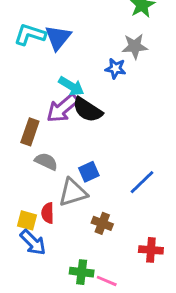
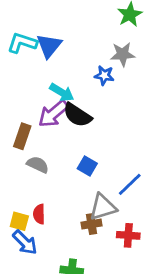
blue square: (89, 172) -> (87, 166), moved, turned -36
gray triangle: (73, 192) -> (103, 207), moved
brown cross: (102, 223) -> (92, 224), turned -30
red cross: (151, 250) -> (128, 235), moved

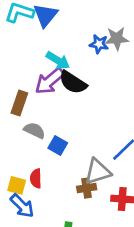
gray star: (123, 54) -> (117, 39), moved
blue square: (87, 166) -> (58, 145), moved

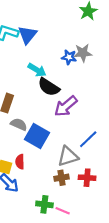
purple arrow: (50, 81) -> (66, 106), moved
blue square: (58, 145) -> (37, 136), size x1.6
brown cross: (87, 188) -> (62, 178), moved

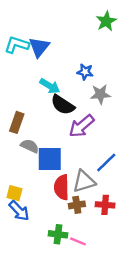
gray star: (83, 53) -> (100, 94), moved
blue square: (37, 136) -> (50, 159), turned -30
red semicircle: (20, 162) -> (62, 187), moved, size x1.5

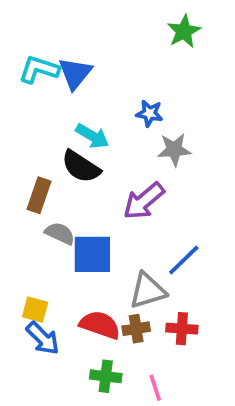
black semicircle: (63, 105) -> (81, 167), moved
red semicircle: (62, 187) -> (100, 325), moved, turned 110
pink line: (78, 241) -> (155, 388), moved, turned 49

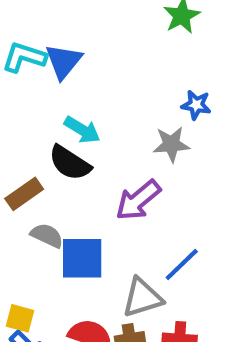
blue star: (149, 113) -> (196, 105), moved
brown rectangle: (39, 195) -> (24, 194), turned 36

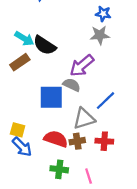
blue star: (196, 105) -> (103, 14), moved
cyan arrow: (82, 130) -> (24, 39), moved
gray semicircle: (47, 235) -> (72, 85), moved

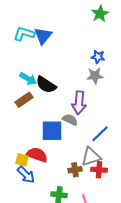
purple arrow: (82, 66) -> (79, 103), turned -45
gray triangle: (84, 119) -> (91, 157), moved
red semicircle: (56, 139) -> (37, 155), moved

